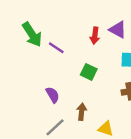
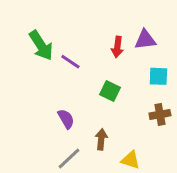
purple triangle: (118, 30) -> (145, 40), turned -36

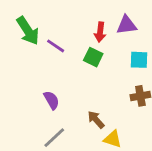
green square: (110, 91) -> (93, 57), moved
brown arrow: (101, 139) -> (96, 120), moved, turned -48

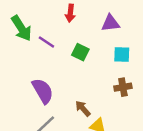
red arrow: (100, 32) -> (70, 13), moved
purple semicircle: (51, 100) -> (43, 91), size x1.5

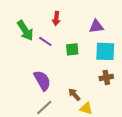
red arrow: (70, 13) -> (56, 18), moved
green square: (80, 52) -> (72, 49), turned -32
cyan square: (122, 55) -> (105, 51), size x1.5

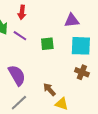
red arrow: (56, 18) -> (22, 12), moved
brown cross: (106, 77) -> (82, 72), turned 32

